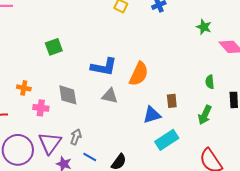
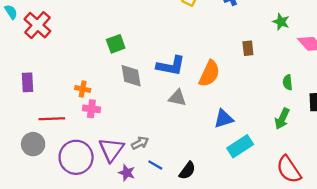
gray diamond: (68, 95) -> (131, 76), moved
brown rectangle: (172, 101) -> (248, 48), moved
pink cross: (41, 108) -> (91, 109), moved
gray arrow: (76, 137) -> (140, 143), turned 42

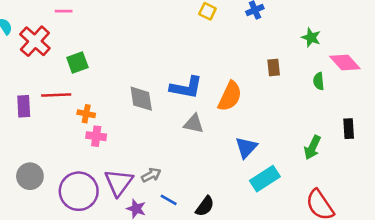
green square: (116, 44) -> (77, 62), moved
green semicircle: (288, 82) -> (319, 81), moved
red line: (52, 119) -> (56, 95), moved
blue triangle: (224, 119) -> (246, 147), turned -30

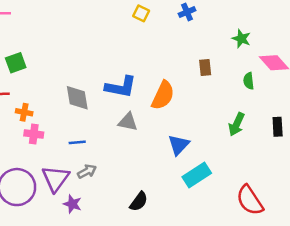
green arrow: (312, 147) -> (237, 124), moved
blue line: (169, 200) -> (77, 142), moved, turned -35

